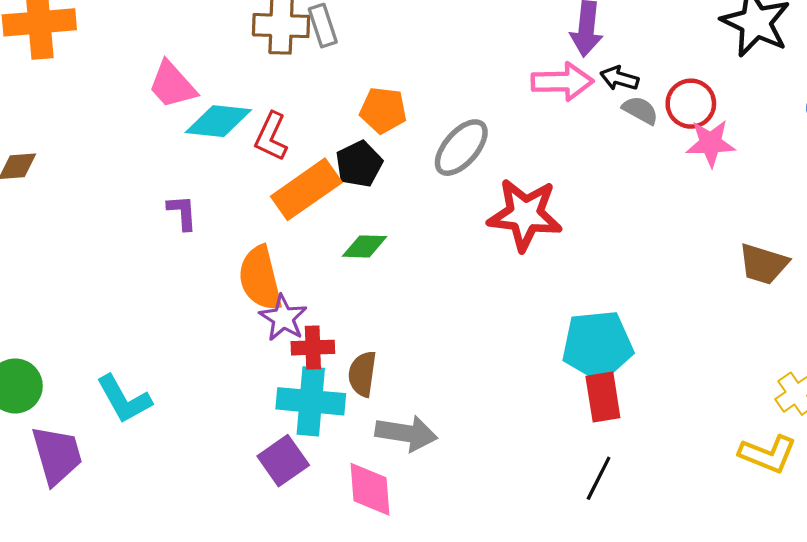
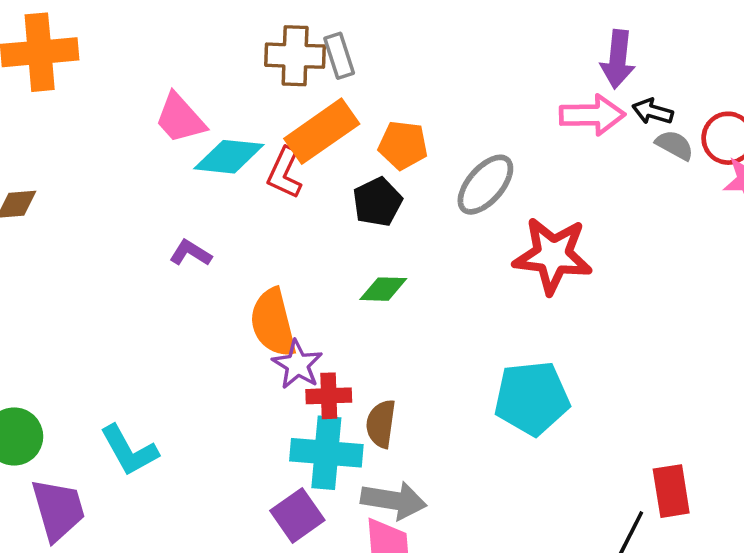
orange rectangle: (306, 189) -> (322, 131), moved
purple L-shape: (182, 212) -> (191, 253), turned -54
cyan pentagon: (597, 345) -> (532, 398), moved
red rectangle: (603, 397) -> (671, 491), moved
gray arrow: (406, 433) -> (394, 500), moved

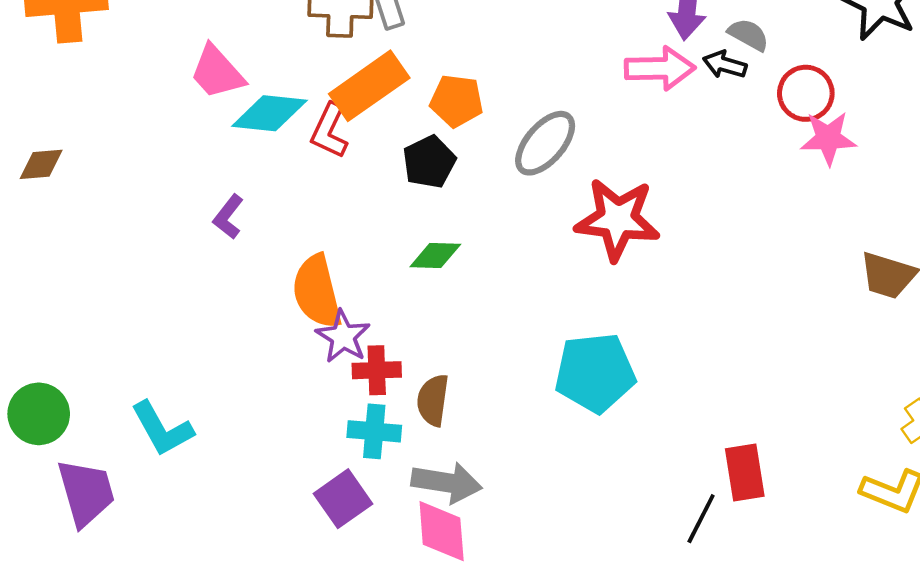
gray semicircle: (675, 145) -> (748, 35), moved
purple L-shape: (191, 253) -> (228, 217), turned -84
cyan cross: (326, 453) -> (374, 431), size x0.7

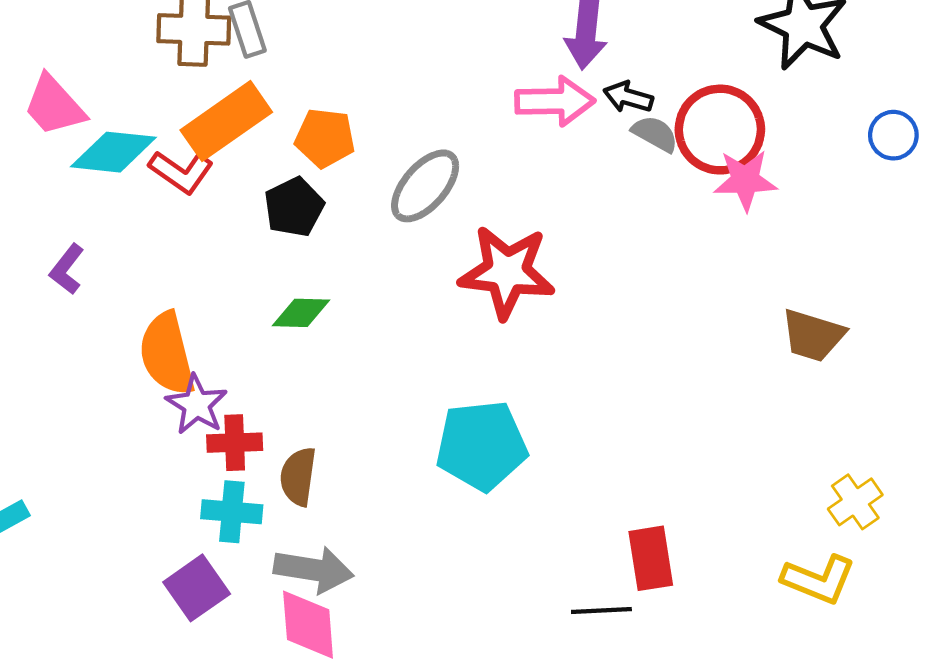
gray semicircle: (748, 35) -> (655, 134), moved
red circle: (806, 93) -> (720, 130), size x1.4
red L-shape: (329, 131) -> (181, 172), turned -80
black line: (701, 519) -> (601, 610), turned 60

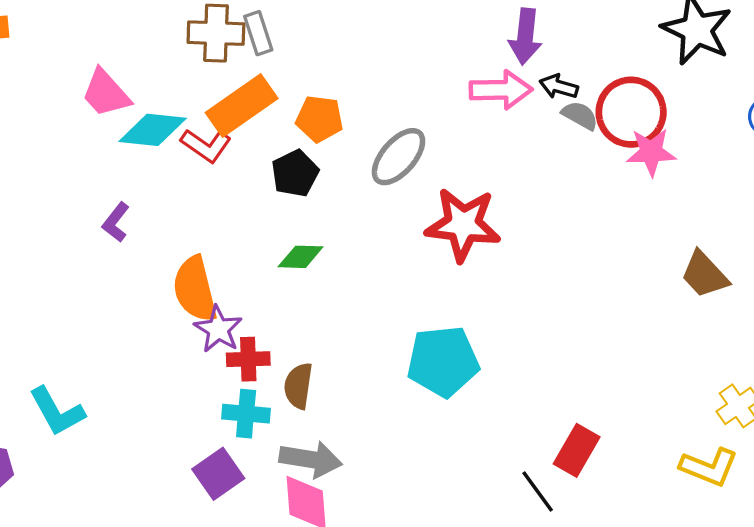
brown trapezoid: (813, 335) -> (705, 275), turned 30
red rectangle: (651, 558) -> (577, 450), turned 39
black line: (601, 610) -> (538, 492), turned 57

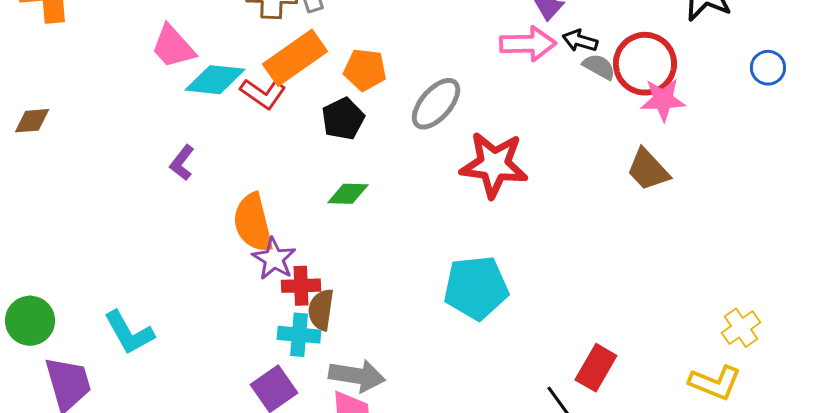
brown trapezoid: (705, 275) -> (648, 170), moved
brown semicircle: (298, 386) -> (321, 310), moved

